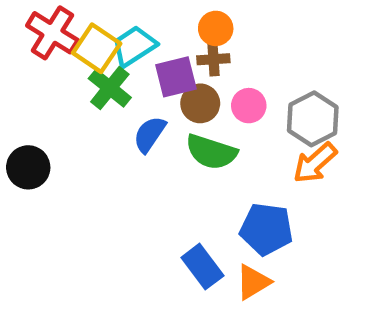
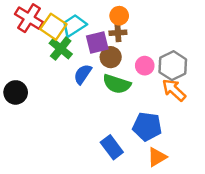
pink circle: (249, 106) -> (145, 66), moved
orange arrow: (315, 163) -> (174, 90), turned 85
orange triangle: (253, 282) -> (157, 157), moved

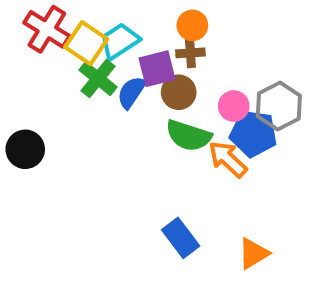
blue semicircle: (83, 74) -> (131, 92), moved
orange arrow: (174, 90) -> (228, 159), moved
blue pentagon: (147, 127) -> (253, 134), moved

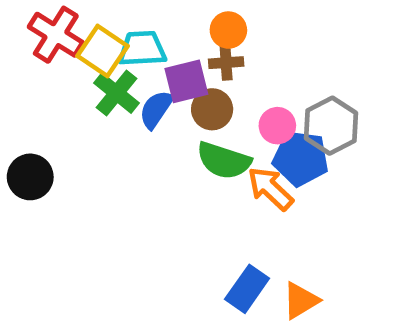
cyan trapezoid: (120, 41) -> (142, 49), turned 30
blue rectangle: (181, 238) -> (247, 289), moved, turned 72

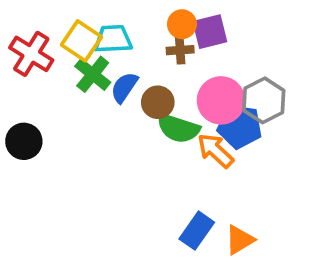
red cross: (56, 35) -> (31, 54), moved
purple square: (186, 81) -> (210, 32), moved
brown circle: (212, 109) -> (158, 102), moved
pink circle: (277, 126) -> (221, 100), size x1.6

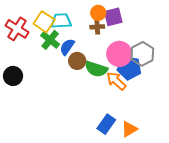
brown circle: (158, 102) -> (77, 61), moved

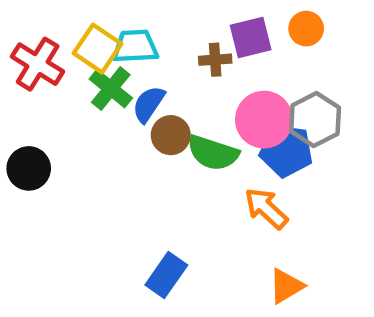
orange circle: (98, 13) -> (306, 29), moved
orange arrow: (116, 81) -> (266, 208), moved
blue rectangle: (106, 124) -> (166, 275), moved

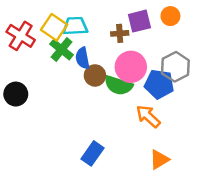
blue semicircle: (149, 104) -> (83, 58), turned -45
pink circle: (264, 120) -> (131, 67), moved

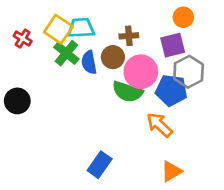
purple square: (139, 21) -> (173, 45), moved
red cross: (21, 36) -> (23, 39), size x0.6
brown circle: (95, 75) -> (113, 57), moved

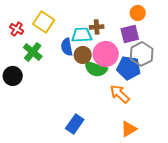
cyan trapezoid: (81, 28) -> (82, 35), moved
green cross: (66, 53) -> (33, 52), moved
brown circle: (113, 57) -> (83, 55), moved

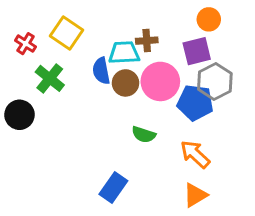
green semicircle: (96, 69) -> (144, 134), moved, size x0.7
orange arrow: (120, 94) -> (195, 154), moved

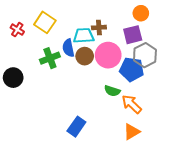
green cross: (50, 78) -> (50, 58), moved, turned 30
green semicircle: (144, 134) -> (112, 91), moved

